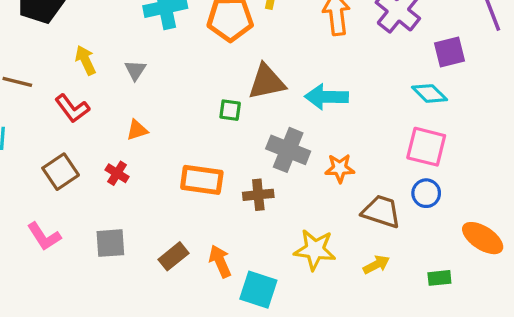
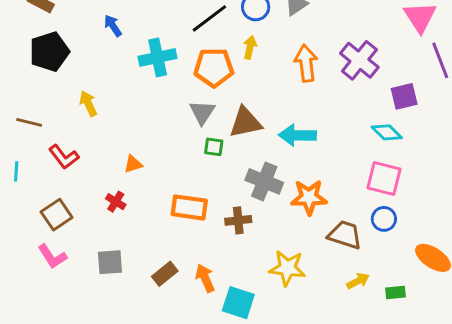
gray triangle: (135, 70) -> (202, 112), moved, size x1.4
red L-shape: (72, 108) -> (64, 157), moved
orange star: (340, 168) -> (309, 197), size x1.4
brown square: (61, 172) -> (57, 215), moved
yellow arrow: (376, 265) -> (358, 281), moved

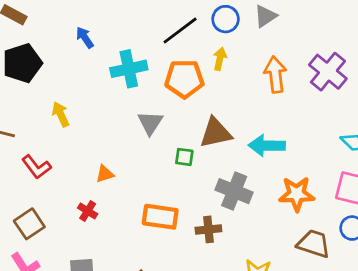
gray triangle: (202, 112) -> (150, 123), moved
orange star: (309, 197) -> (297, 194), moved

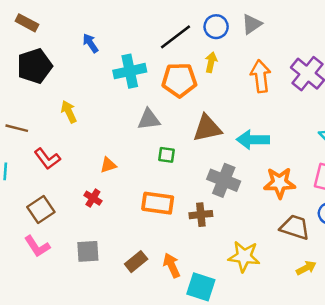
gray triangle: (150, 123) -> (149, 119), turned 50
green square: (184, 157) -> (167, 155), moved

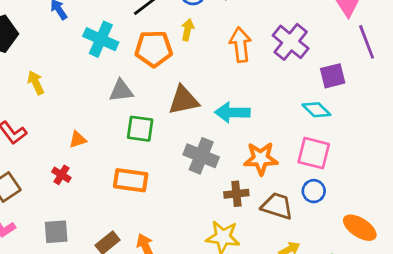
cyan cross: (130, 71) -> (101, 39), turned 36
green square: (167, 155) -> (140, 129), size x1.5
brown cross: (201, 215) -> (236, 194), moved

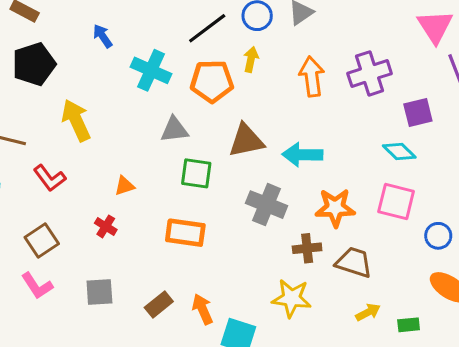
purple cross: (291, 42) -> (370, 73), turned 33
yellow arrow: (36, 83) -> (76, 120), size x1.5
blue circle: (314, 191) -> (438, 236), moved

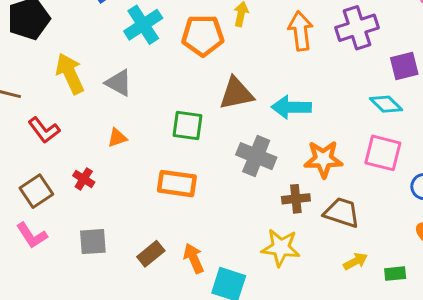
cyan cross: (151, 70) -> (143, 25), turned 33
gray triangle: (174, 130) -> (119, 83), moved, turned 36
red cross: (106, 226) -> (84, 179), moved

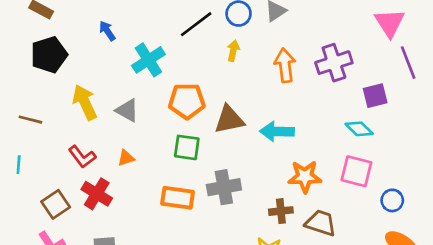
orange pentagon: (203, 35) -> (187, 101), moved
red L-shape: (44, 130) -> (82, 157), moved
gray cross: (256, 156) -> (224, 187), moved, turned -32
red cross: (84, 179) -> (97, 194), size x1.6

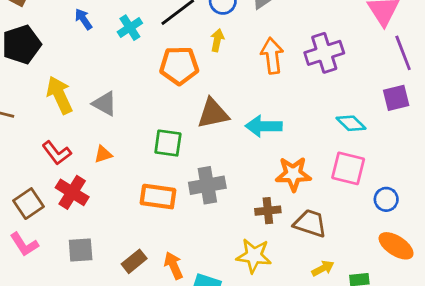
cyan cross: (148, 60) -> (130, 28), moved, size x0.7
purple square: (375, 96) -> (396, 98), moved
orange pentagon: (187, 101) -> (179, 66), moved

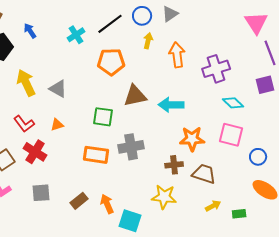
blue arrow: (83, 19) -> (30, 31), moved
yellow arrow: (217, 40) -> (148, 41), moved
purple cross: (324, 53) -> (216, 69), moved

